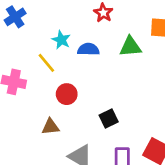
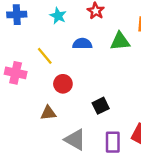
blue cross: (15, 17) -> (17, 15), turned 30
cyan star: (61, 40) -> (58, 16), moved

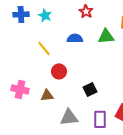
cyan star: (58, 16) -> (45, 15), moved
pink cross: (16, 73) -> (20, 89), moved
gray triangle: (75, 140) -> (69, 117), turned -36

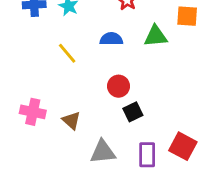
red circle: (59, 71) -> (119, 86), moved
brown triangle: (47, 95) -> (71, 120), turned 48

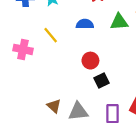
pink cross: (33, 112) -> (23, 49), moved
brown triangle: (71, 120) -> (54, 106), moved

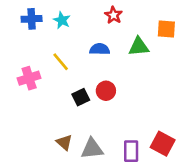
pink cross: (23, 49) -> (29, 78), turned -30
black square: (101, 80) -> (81, 97), moved

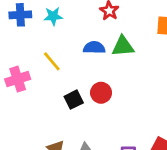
cyan star: (62, 20) -> (53, 16), turned -30
green triangle: (139, 47) -> (123, 46), moved

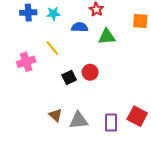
blue semicircle: (94, 48) -> (80, 27), moved

